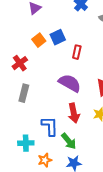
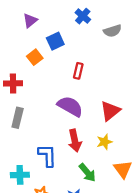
blue square: (58, 37) -> (55, 41), moved
red cross: (20, 63) -> (13, 83), turned 35
green arrow: (69, 141) -> (87, 173), moved

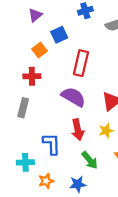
blue cross: (83, 16) -> (85, 11), turned 32
red rectangle: (78, 71) -> (81, 63), size x1.6
red cross: (13, 83) -> (32, 76), moved

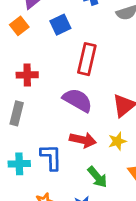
orange square: (40, 50) -> (19, 26), moved
red arrow: (78, 130) -> (83, 140), turned -66
cyan cross: (25, 162) -> (19, 164), moved

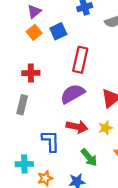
orange square: (19, 26) -> (34, 32), moved
purple semicircle: (78, 100) -> (73, 94), turned -60
cyan cross: (19, 164) -> (24, 164), moved

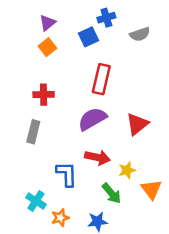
blue square: (58, 31) -> (88, 37), moved
yellow star: (105, 128) -> (127, 170), moved
cyan cross: (24, 164) -> (36, 201), turned 35

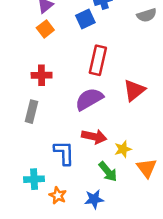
gray semicircle: (140, 34) -> (147, 15), moved
red triangle: (137, 124) -> (134, 90), moved
cyan cross: (36, 201) -> (34, 179), turned -36
orange star: (60, 218) -> (58, 195), turned -30

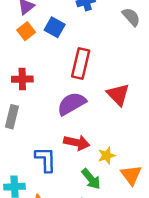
gray semicircle: (147, 15) -> (131, 17), turned -114
blue square: (85, 19) -> (55, 27), moved, turned -36
red triangle: (134, 90) -> (118, 95), turned -35

